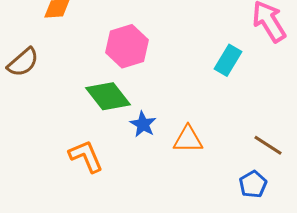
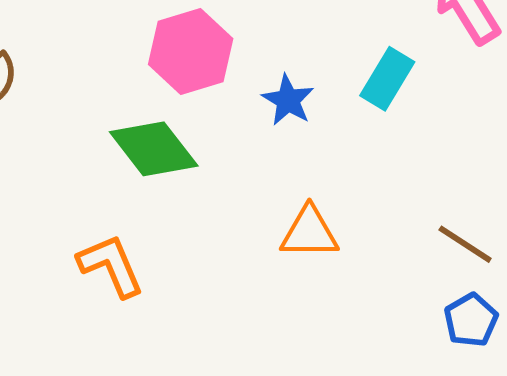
blue star: (143, 124) -> (288, 100), moved
blue pentagon: (253, 184) -> (471, 320), moved

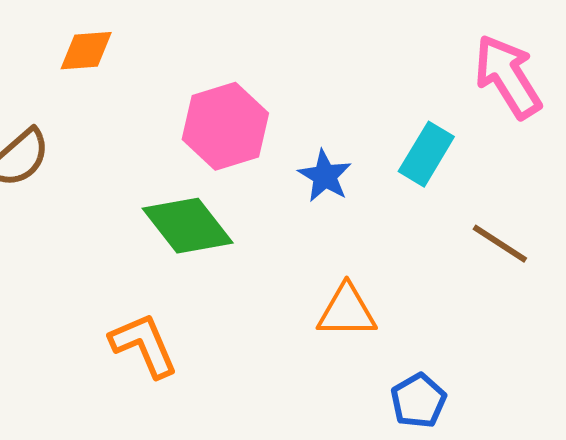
brown line: (465, 244) -> (500, 244), moved
blue pentagon: (471, 320) -> (418, 401), moved

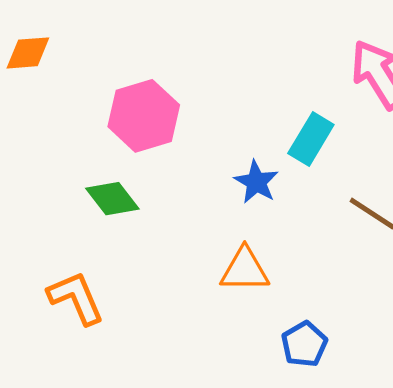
blue star: (325, 176) -> (256, 182), moved
green diamond: (188, 226) -> (112, 199), size x0.7

